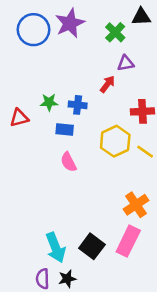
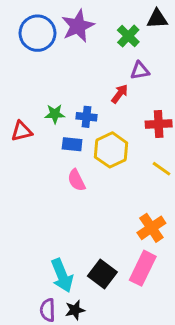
yellow hexagon: (115, 141) -> (111, 150), moved

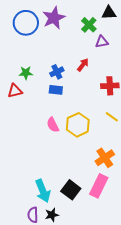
purple triangle: (140, 71) -> (102, 42), moved
green star: (55, 114) -> (26, 73), moved
blue cross: (87, 117) -> (57, 72), moved, turned -32
blue rectangle: (72, 144) -> (56, 90), moved
yellow hexagon: (111, 150) -> (78, 125), moved

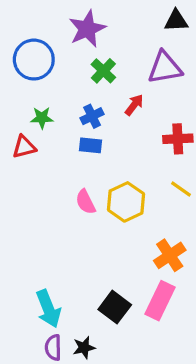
blue circle: (26, 23) -> (34, 60), moved
green cross: (89, 25) -> (103, 71), moved
purple triangle: (102, 42) -> (165, 68), size x1.6
cyan arrow: (43, 191) -> (48, 309), moved

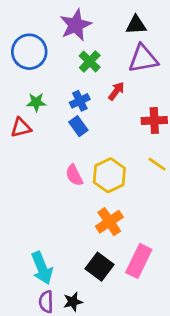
black triangle: (176, 21) -> (136, 25), moved
blue rectangle: (90, 145) -> (78, 126), turned 48
orange cross: (170, 255) -> (109, 222), moved

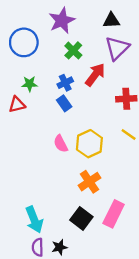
purple triangle: (143, 59) -> (117, 48), turned -35
red arrow: (116, 91) -> (95, 75), size x1.5

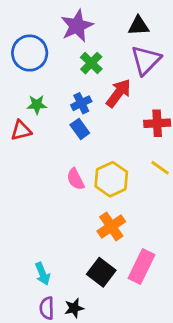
cyan arrow: (34, 220) -> (43, 274), size x0.7

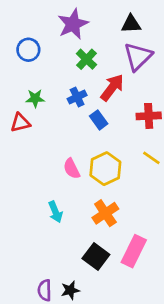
blue circle: (30, 53) -> (28, 50), size x0.7
blue rectangle: (80, 129) -> (99, 120), moved
cyan arrow: (43, 274) -> (55, 212), moved

